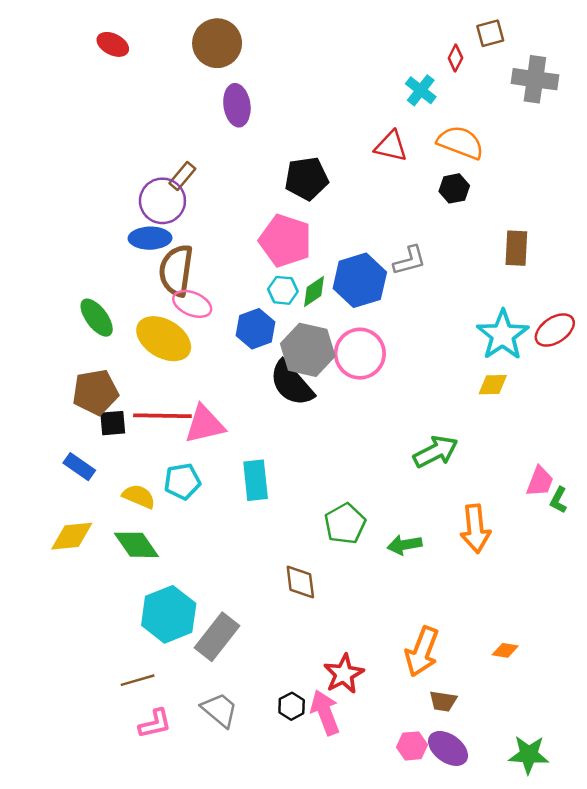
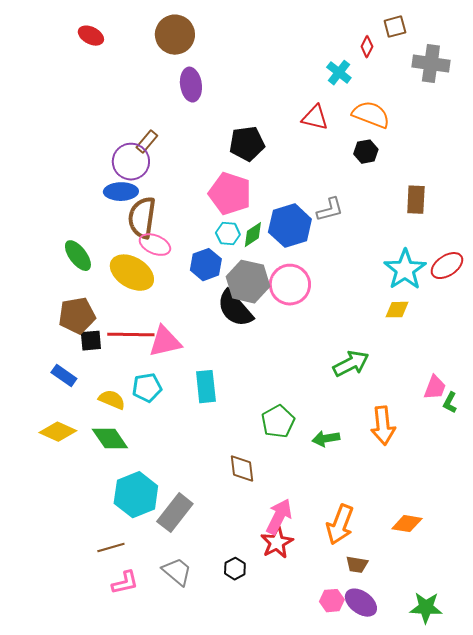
yellow diamond: (72, 536) -> (58, 432), turned 30
orange diamond: (505, 650) -> (407, 524), size x1.4
pink arrow: (325, 712) -> (279, 517), moved, turned 48

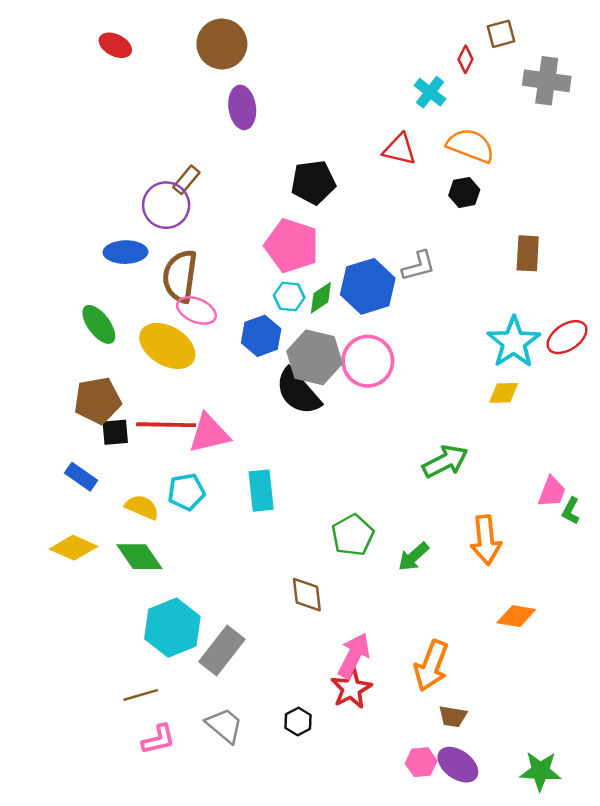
blue ellipse: (121, 192) -> (125, 252), moved
green arrow: (326, 439) -> (413, 557), turned -32
orange diamond: (407, 524) -> (516, 616), moved

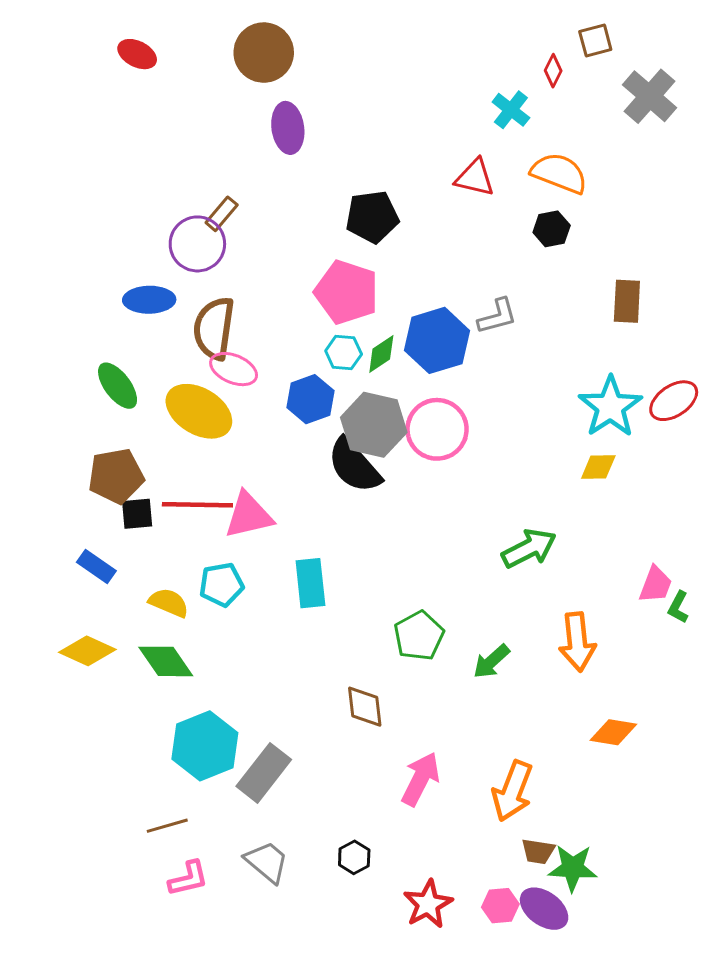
gray cross: (547, 81) -> (650, 96), turned 33
red star: (351, 689) -> (428, 904), moved
green star: (540, 771) -> (573, 868), moved

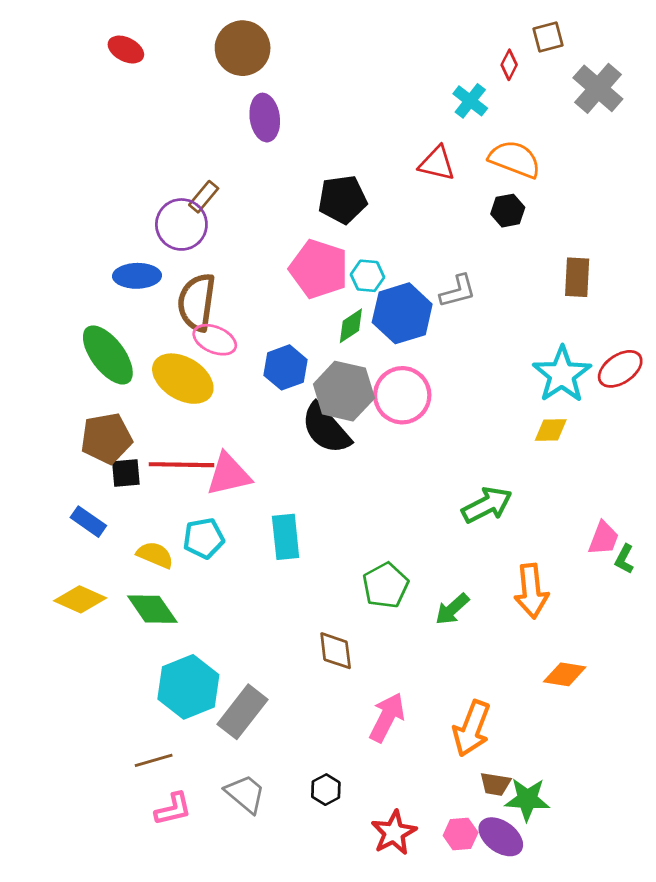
cyan hexagon: (344, 352) -> (367, 276), moved
green ellipse: (118, 386) -> (108, 355), size x1.4

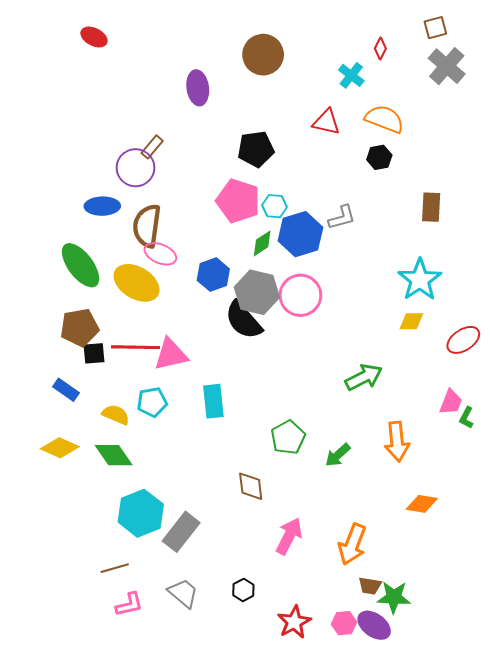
brown square: (548, 37) -> (435, 28), moved
brown circle: (243, 48) -> (263, 55), moved
red ellipse: (620, 369) -> (463, 340), moved

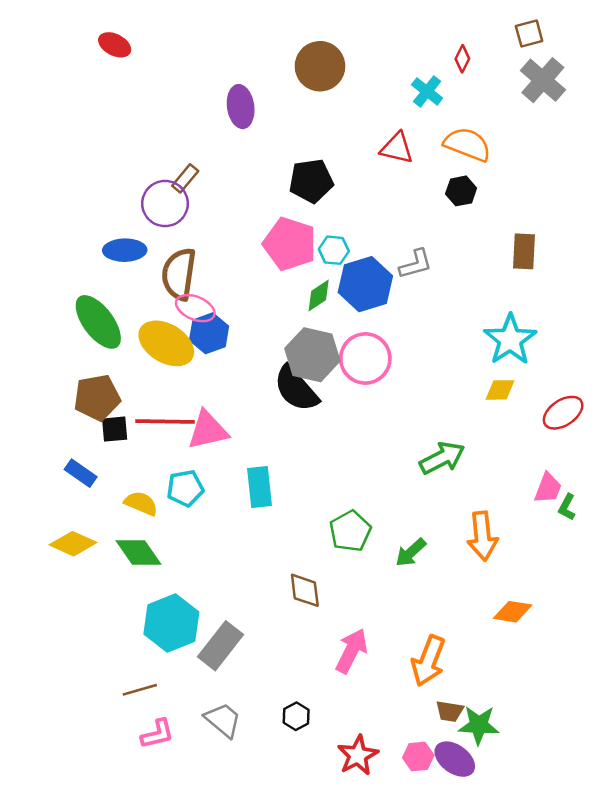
blue hexagon: (213, 275) -> (209, 333), moved

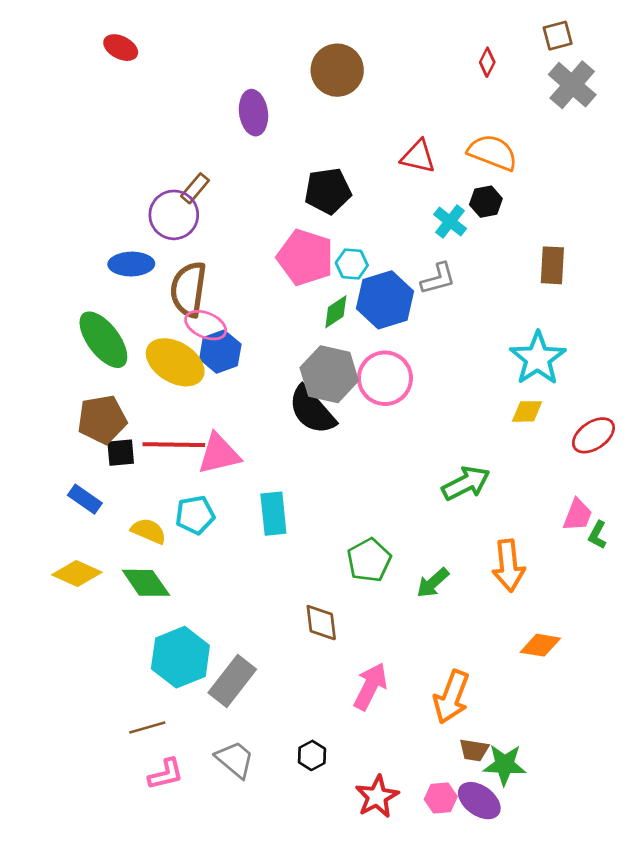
cyan cross: (427, 91) -> (450, 222), moved

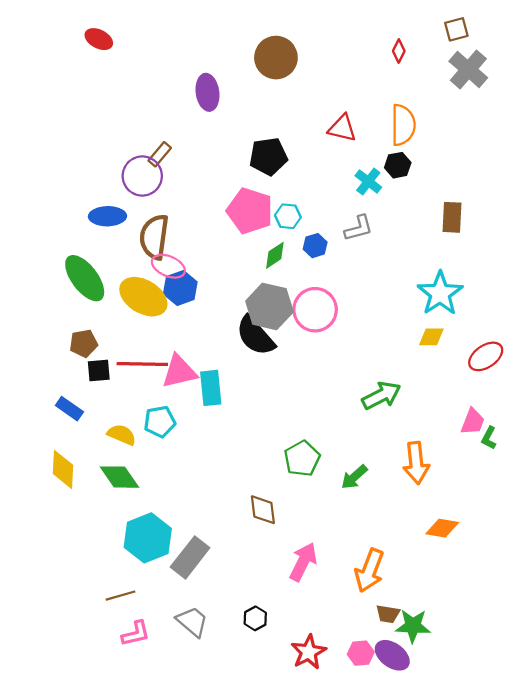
orange semicircle: (493, 152) -> (403, 125), turned 69
blue hexagon: (385, 300) -> (315, 246), size x0.5
brown pentagon: (102, 419) -> (84, 343), size x0.7
cyan rectangle: (273, 514) -> (211, 388), moved
yellow diamond: (77, 573) -> (63, 469), turned 69

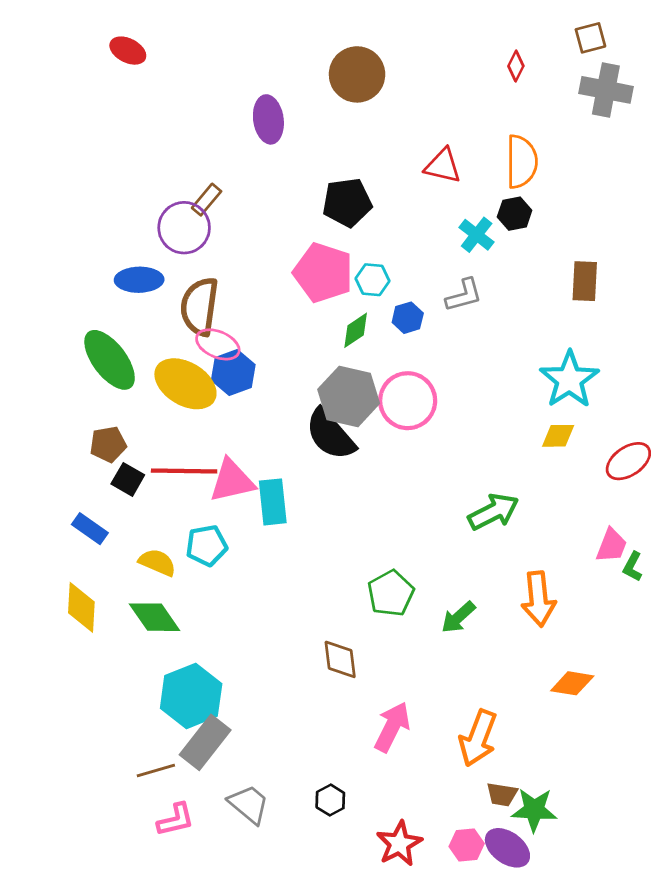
gray cross: (468, 70) -> (606, 90), turned -30
black square: (99, 371) -> (128, 479), turned 35
gray rectangle: (190, 557) -> (205, 742), moved

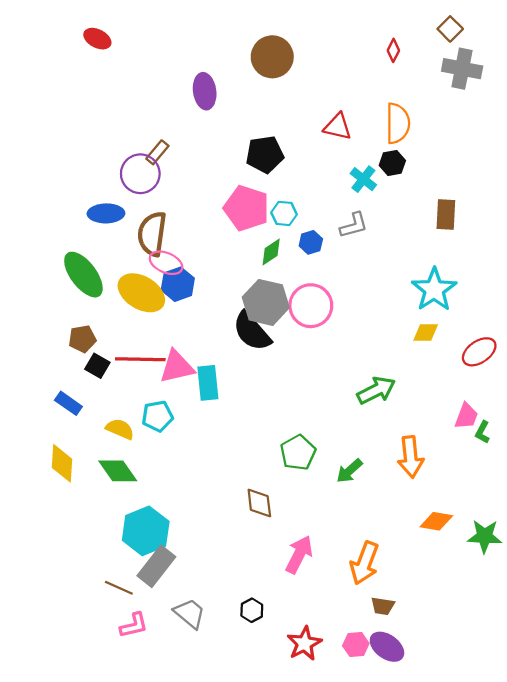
brown square: (590, 38) -> (450, 29), turned -30
brown line: (156, 770) -> (119, 588), turned 40
green star: (534, 810) -> (485, 536), moved

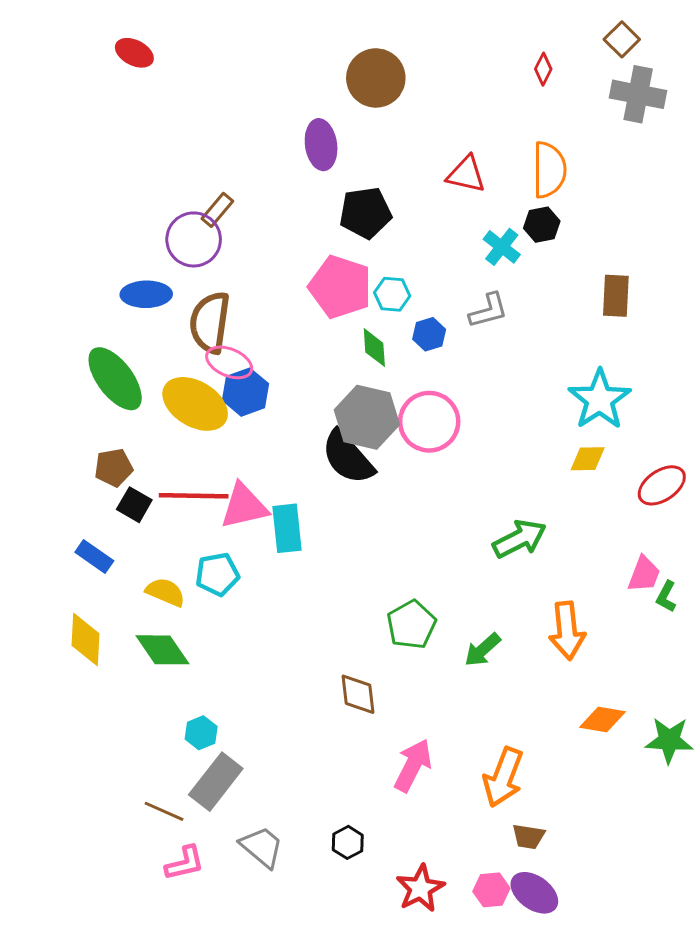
purple ellipse: (205, 91) -> (321, 145), moved
green diamond: (271, 252) -> (374, 348), turned -60
cyan hexagon: (146, 531) -> (201, 733), size x0.5

